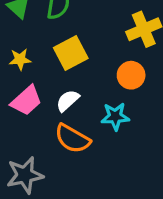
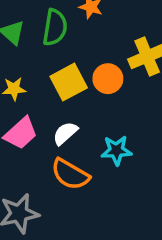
orange circle: (131, 75) -> (108, 79), moved

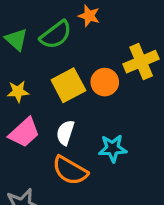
green semicircle: (55, 27) -> (56, 35), turned 44
white semicircle: (65, 133) -> (65, 133), turned -30

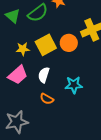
yellow star: (18, 92) -> (23, 49), moved
orange semicircle: (70, 170) -> (47, 99), size x0.6

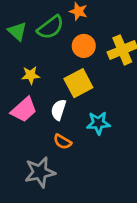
orange circle: (69, 43) -> (84, 46), moved
yellow square: (46, 45) -> (78, 83), moved
gray star: (17, 122) -> (40, 172), moved

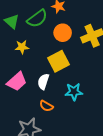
yellow star: (31, 75) -> (22, 47), moved

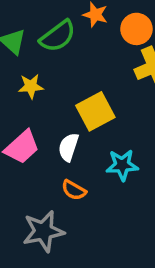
orange circle: (63, 33) -> (136, 29), moved

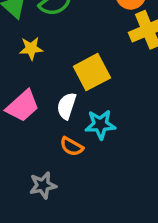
cyan star: (122, 165) -> (100, 124), moved
gray star: (43, 231) -> (43, 185), size x0.7

